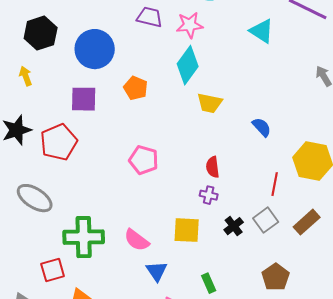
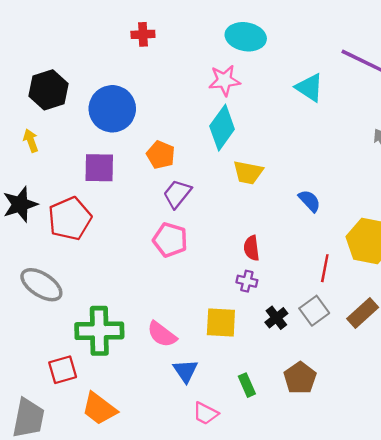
purple trapezoid: (150, 17) -> (177, 194), moved, turned -64
brown pentagon: (276, 277) -> (300, 378), moved

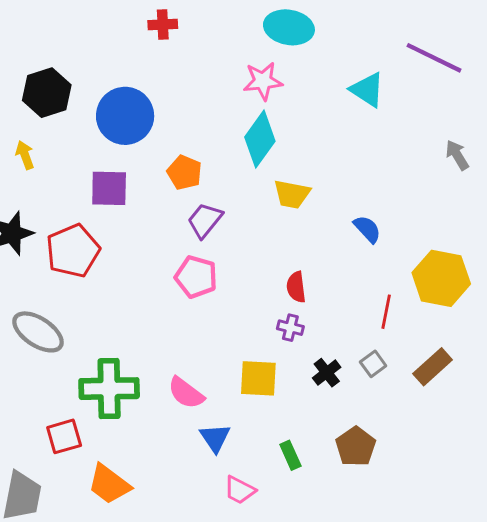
gray square: (314, 311) -> (373, 364), size x0.7

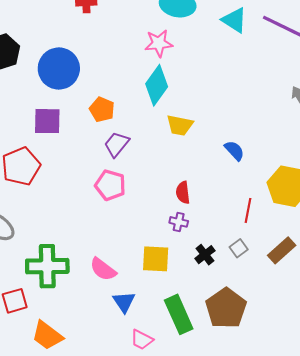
cyan triangle: (367, 90) -> (234, 20), moved
brown pentagon: (356, 447) -> (226, 308), size x1.4
green rectangle: (290, 455) -> (179, 314), size x1.8

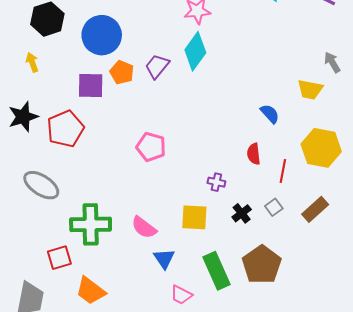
orange pentagon: (102, 110) -> (122, 72), moved
yellow trapezoid: (180, 125) -> (310, 89), moved
purple trapezoid: (117, 144) -> (157, 66), moved
red semicircle: (183, 193) -> (254, 154), moved

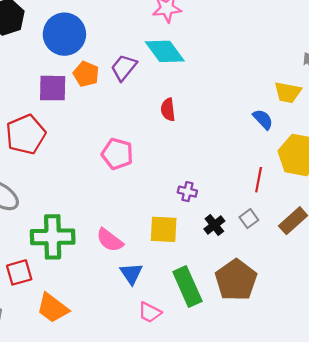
cyan diamond: (195, 51) -> (165, 51), turned -72
blue semicircle: (270, 114) -> (263, 119), moved
red semicircle: (254, 154) -> (168, 110), moved

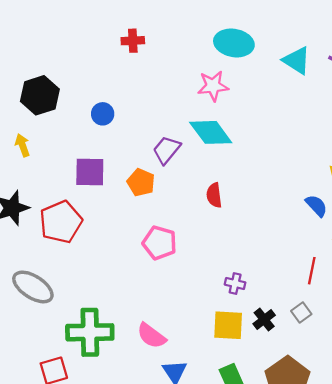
blue circle: (64, 34) -> (103, 114), size x0.5
orange pentagon: (86, 74) -> (141, 182), moved
yellow square: (164, 229) -> (228, 325), moved

